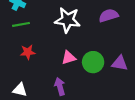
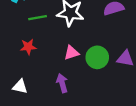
green line: (21, 24) -> (38, 18), moved

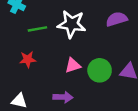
purple arrow: (62, 83) -> (63, 97), turned 108

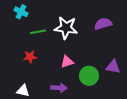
green circle: (100, 70) -> (89, 76), moved

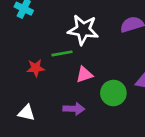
green line: (38, 32) -> (62, 53), moved

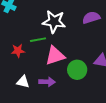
pink triangle: (84, 75) -> (55, 56), size x1.5
white triangle: (26, 113) -> (23, 82), moved

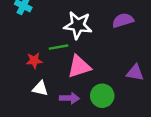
green circle: (77, 70) -> (102, 96), moved
white triangle: (23, 82) -> (40, 88), moved

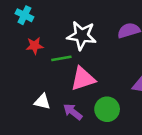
red star: (34, 60) -> (35, 46), moved
purple arrow: (69, 98) -> (73, 112), turned -144

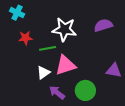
white triangle: (42, 102) -> (43, 73), moved, turned -48

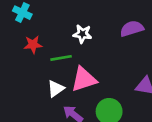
white star: (64, 29) -> (82, 34), size x0.6

